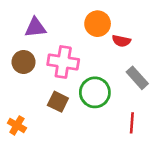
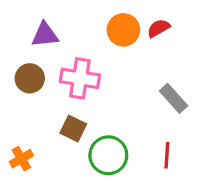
red semicircle: (121, 41) -> (159, 28), moved, turned 138
green circle: (95, 92) -> (108, 155), moved
orange cross: (17, 125) -> (21, 159), turned 30

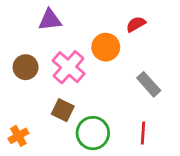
orange circle: (123, 30) -> (106, 47), moved
purple triangle: (45, 35) -> (50, 20), moved
pink cross: (80, 78) -> (69, 67), turned 32

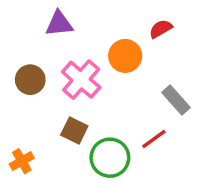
red line: (143, 133) -> (154, 139), moved, turned 50

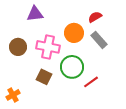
pink cross: (81, 80) -> (48, 47), turned -30
gray rectangle: (176, 100) -> (99, 40), moved
green circle: (110, 158) -> (72, 67), moved

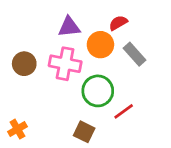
purple triangle: (35, 14) -> (69, 27), moved
red semicircle: (95, 17) -> (118, 23), moved
brown square: (44, 77) -> (84, 132), moved

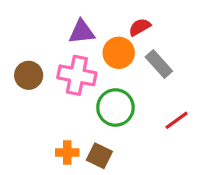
red line: (124, 111) -> (177, 120), moved
orange cross: (17, 129) -> (67, 153), moved, turned 30

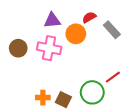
gray rectangle: (159, 64) -> (112, 30), moved
green circle: (115, 107) -> (92, 92), moved

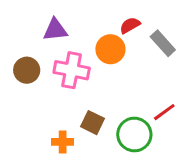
purple triangle: (52, 20) -> (55, 30), moved
brown square: (63, 100) -> (93, 123), moved

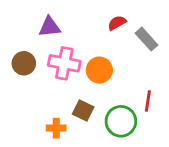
orange circle: (110, 49) -> (99, 70), moved
red line: (164, 112) -> (148, 101), turned -45

